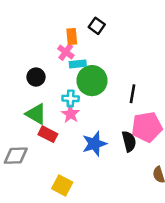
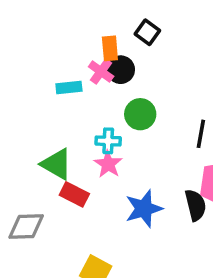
cyan rectangle: (78, 64) -> (69, 87), moved
black circle: (36, 77) -> (121, 70), moved
green circle: (92, 81) -> (140, 114), size x0.7

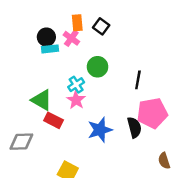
black square: (147, 32) -> (101, 26), moved
black circle: (121, 70) -> (46, 37), moved
cyan cross: (108, 141) -> (76, 85), turned -35

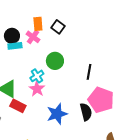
pink pentagon: (152, 113) -> (101, 100), turned 30

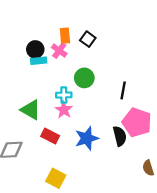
cyan cross: (37, 76) -> (64, 95), turned 32
red rectangle: (18, 106) -> (50, 136), moved

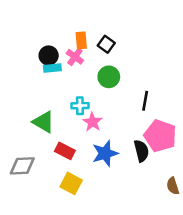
green circle: (84, 78) -> (109, 77), moved
pink star: (64, 110) -> (92, 122), moved
yellow square: (56, 178) -> (71, 183), moved

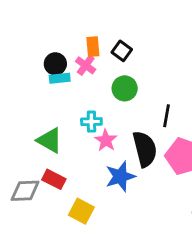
red rectangle: (65, 151) -> (54, 179), moved
black semicircle: (141, 151) -> (145, 149), moved, size x1.4

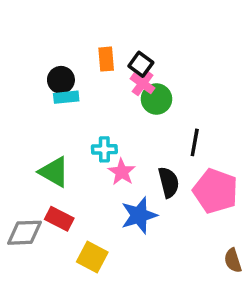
pink cross: (86, 65) -> (143, 83), moved
green circle: (125, 88) -> (156, 99), moved
black semicircle: (145, 149) -> (169, 182), size x0.7

